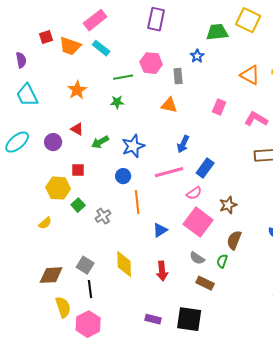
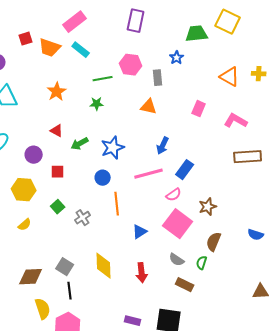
purple circle: (53, 142) -> (34, 155), moved
yellow hexagon: (58, 188) -> (24, 190), moved

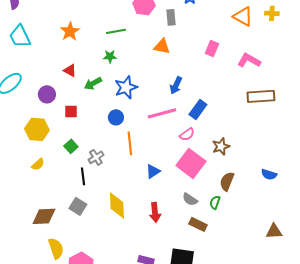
green line: (103, 79) -> (116, 31), moved
green star: (97, 104) -> (110, 56), moved
black line: (70, 291) -> (83, 176), moved

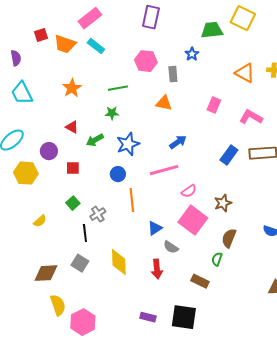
blue arrow: (176, 85) -> (178, 142), turned -150
blue rectangle: (198, 109) -> (229, 155), moved
yellow hexagon: (37, 129) -> (26, 173), moved
gray semicircle: (190, 199) -> (171, 247), moved

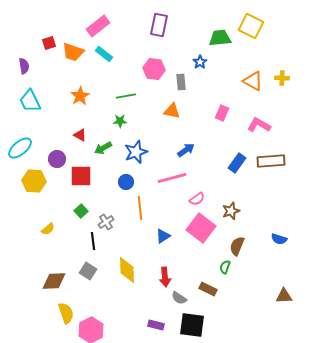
red square: (73, 168) -> (81, 176), size x1.6
gray semicircle: (171, 247) -> (179, 298), moved

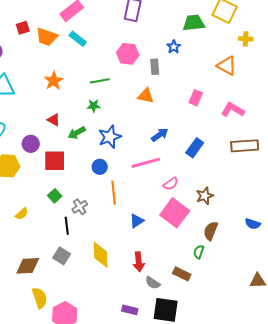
yellow cross: (282, 78) -> (246, 39), moved
blue rectangle: (237, 163) -> (195, 148), moved

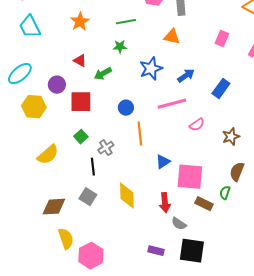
blue star: (110, 137) -> (151, 69), moved
pink square: (175, 213) -> (190, 177), moved, turned -32
yellow semicircle: (22, 214) -> (48, 155), size x1.6
brown rectangle: (182, 274) -> (204, 204), moved

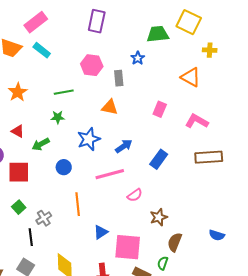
blue circle: (126, 108) -> (64, 167), moved
brown star: (231, 137) -> (159, 217), moved

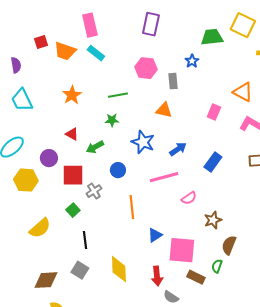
pink rectangle: (36, 22) -> (90, 25), turned -65
orange triangle: (191, 77) -> (243, 92), moved
blue star: (89, 139) -> (143, 142), turned -30
gray cross: (44, 218) -> (94, 191), moved

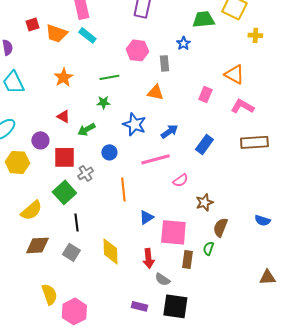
green square: (73, 210) -> (64, 192), size x1.6
brown rectangle: (196, 277) -> (187, 259), turned 72
brown diamond: (46, 280) -> (37, 245), moved

